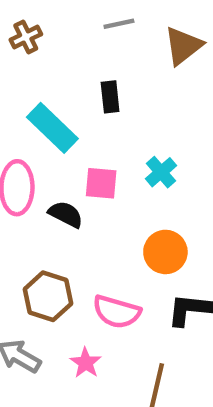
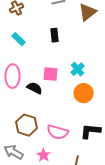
cyan rectangle: (52, 128) -> (19, 39), moved, size x0.6
orange circle: (165, 252) -> (84, 93), moved

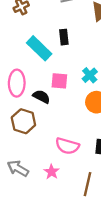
cyan rectangle: (19, 39) -> (39, 48), moved, size x1.6
brown hexagon: (27, 125) -> (23, 121), moved

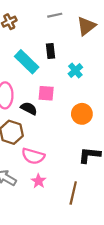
cyan cross: (90, 75) -> (75, 70), moved
pink semicircle: (67, 146) -> (33, 156), moved

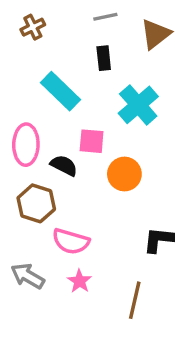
black rectangle: (50, 51) -> (104, 58), moved
cyan cross: (75, 70) -> (138, 105), size x1.6
orange circle: (82, 114) -> (124, 174), moved

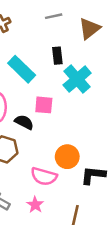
black rectangle: (104, 58) -> (57, 56), moved
orange circle: (124, 174) -> (67, 157), moved
pink semicircle: (71, 241) -> (44, 176), moved

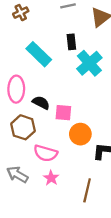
pink square: (44, 105) -> (63, 113), moved
pink semicircle: (44, 176) -> (45, 153), moved

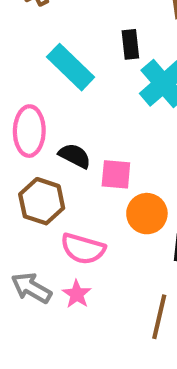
pink star: (51, 178) -> (77, 294), moved

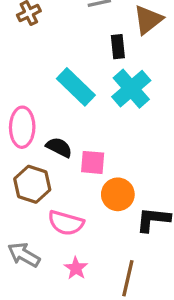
black rectangle: (130, 44) -> (118, 47), moved
cyan rectangle: (71, 67) -> (76, 87), moved
pink star: (77, 294) -> (76, 268), moved

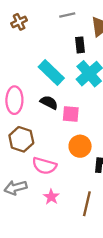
black semicircle: (59, 147) -> (49, 102), moved
pink square: (93, 162) -> (71, 114), moved
gray arrow: (24, 255) -> (16, 188), turned -45

